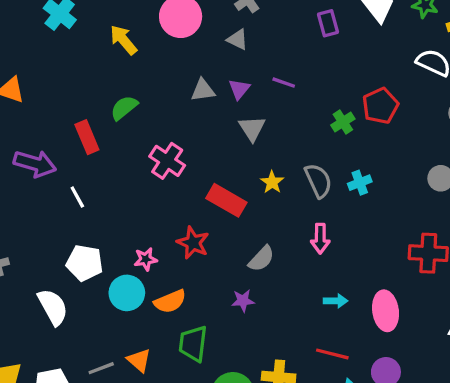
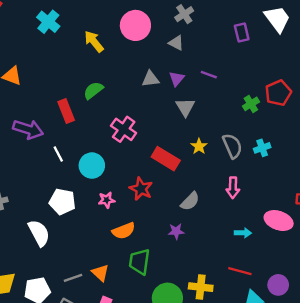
cyan circle: (127, 293) -> (92, 166), moved
pink ellipse: (386, 311) -> (279, 221), moved, turned -64

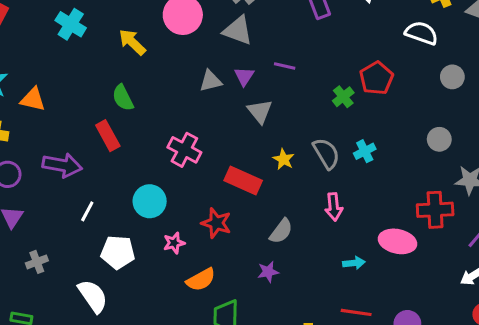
gray triangle: (176, 43) -> (238, 31), size x1.5
green semicircle: (93, 90) -> (123, 98), moved, turned -72
white line: (58, 154) -> (87, 211), moved, turned 63

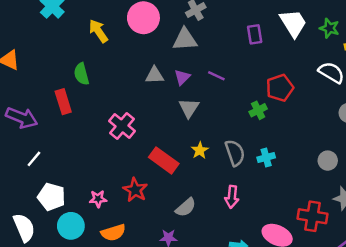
gray triangle: (238, 31) -> (185, 40), turned -36
red pentagon: (376, 78) -> (280, 88), moved
cyan circle: (150, 201) -> (71, 226), moved

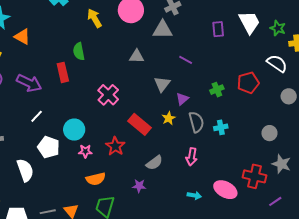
purple triangle: (182, 77) -> (182, 99), moved
red pentagon: (280, 88) -> (248, 83), moved
cyan circle: (71, 226) -> (74, 130), moved

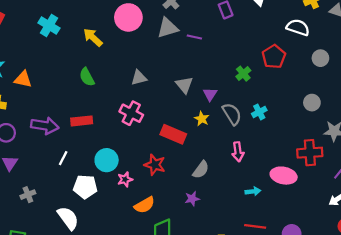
gray triangle: (137, 56) -> (139, 78), moved
purple line: (186, 60) -> (194, 37), moved
red rectangle: (63, 72) -> (82, 121), moved, turned -66

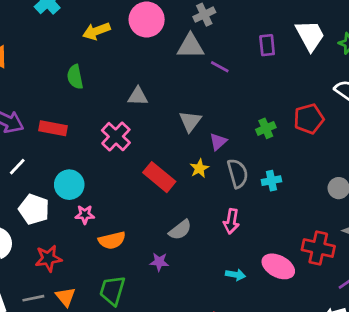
yellow arrow: (93, 37) -> (96, 31), turned -80
red star: (155, 165) -> (48, 258), moved, turned 30
orange semicircle: (145, 205) -> (112, 240), moved

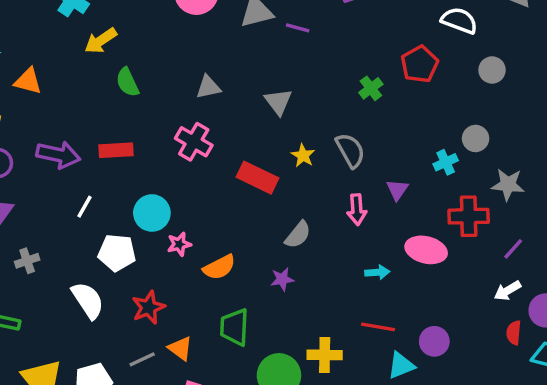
yellow arrow: (96, 31) -> (101, 41), moved
purple triangle: (218, 142) -> (397, 190), moved
cyan cross: (271, 181) -> (446, 162), moved

